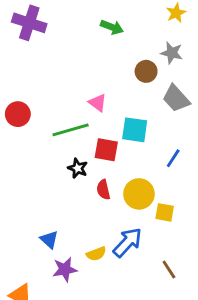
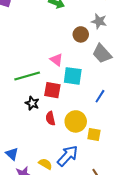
pink triangle: (98, 103) -> (56, 60), moved
yellow semicircle: (96, 254) -> (45, 164), turned -128

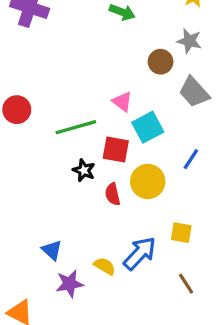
cyan square: (73, 76) -> (148, 127), turned -36
yellow circle: (76, 121) -> (148, 181), moved
yellow square: (94, 135) -> (181, 233), moved

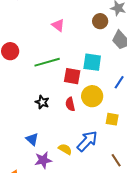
pink triangle: (122, 102) -> (58, 25), moved
cyan square: (148, 127) -> (92, 62), turned 36
black star: (84, 170) -> (42, 102), moved
yellow square: (181, 233) -> (112, 119), moved

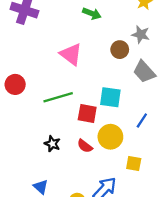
pink triangle: (58, 25) -> (71, 54), size x1.5
red semicircle: (70, 104) -> (85, 146), turned -40

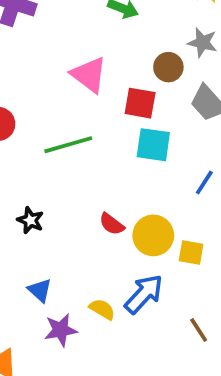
red square: (87, 113) -> (140, 103), moved
yellow circle: (110, 137) -> (153, 235), moved
black star: (52, 144) -> (30, 220), moved

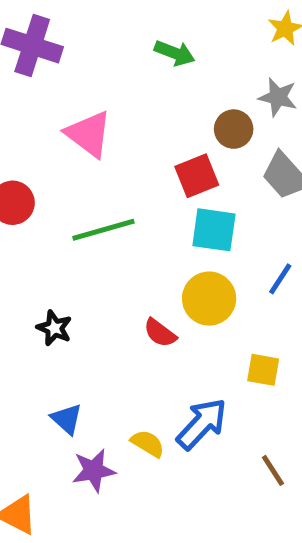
pink triangle: (89, 75) -> (89, 134), moved
red square: (140, 103) -> (197, 176), turned -32
yellow circle: (153, 235) -> (209, 299), moved

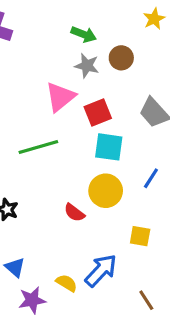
gray star: (278, 97) -> (87, 66), moved
brown circle: (234, 129) -> (121, 58), moved
pink triangle: (89, 134) -> (60, 97), moved, turned 44

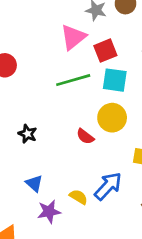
green line: (38, 147) -> (73, 80), moved

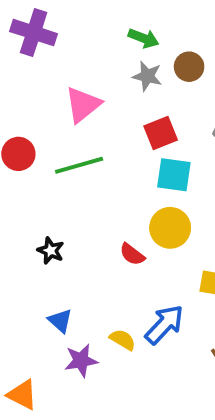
pink triangle: (73, 37) -> (83, 105), moved
green line: (73, 80) -> (79, 165), moved

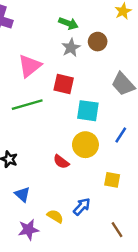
gray star: (147, 76) -> (71, 48), turned 30
red square: (161, 133) -> (64, 84), moved, turned 35
blue triangle: (60, 321) -> (22, 194), moved
blue arrow: (164, 325) -> (82, 207), size x0.7

